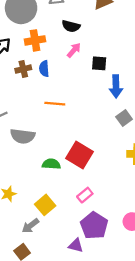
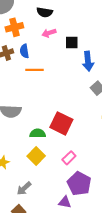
pink arrow: (74, 50) -> (49, 33), turned -144
orange line: (55, 104) -> (34, 70), moved
yellow square: (45, 205) -> (36, 156), moved

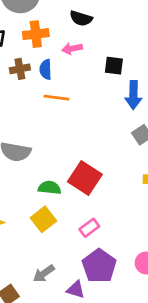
pink arrow: (49, 33) -> (72, 49), moved
gray arrow: (24, 188) -> (44, 273), moved

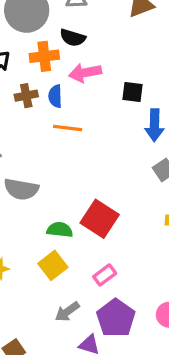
black semicircle: (81, 18) -> (73, 38), moved
pink arrow: (72, 49) -> (85, 73), size x1.4
gray arrow: (44, 273) -> (67, 312), moved

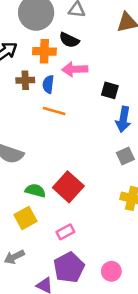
gray arrow: (67, 312) -> (14, 257), moved

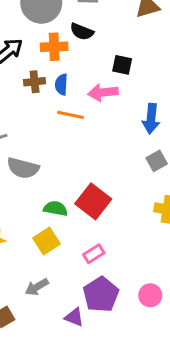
pink arrow: (75, 69) -> (103, 92), moved
black square: (110, 90) -> (122, 65), moved

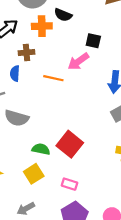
blue semicircle: (61, 84) -> (15, 73), moved
pink arrow: (103, 92) -> (78, 61), turned -30
pink rectangle: (94, 254) -> (70, 184), turned 49

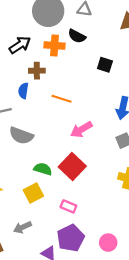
pink arrow: (78, 61) -> (81, 130), moved

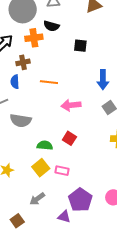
pink arrow: (81, 130) -> (71, 105), turned 36
red square: (72, 166) -> (69, 138), size x0.6
pink rectangle: (68, 206) -> (62, 171), moved

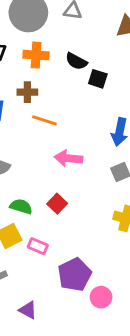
black semicircle: (51, 26) -> (76, 61), moved
brown cross: (23, 62) -> (27, 92), moved
purple pentagon: (80, 200) -> (75, 275), moved

